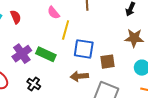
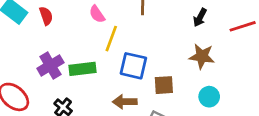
green rectangle: (46, 54) -> (83, 69), turned -36

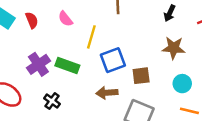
pink semicircle: (97, 14) -> (65, 19), moved
blue square: (133, 66) -> (113, 60), turned -30
green rectangle: (83, 69) -> (67, 66), turned 30

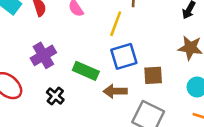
yellow line: (91, 37) -> (116, 24), moved
green rectangle: (67, 66) -> (86, 71), moved

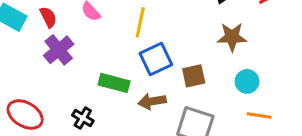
purple cross: (43, 55) -> (59, 50), moved

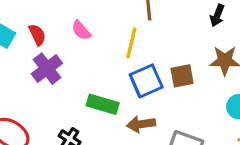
brown square: (194, 76) -> (182, 76), moved

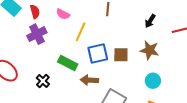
pink semicircle: (81, 30) -> (63, 14), turned -32
yellow line: (131, 43) -> (81, 32), moved

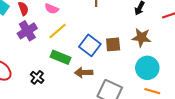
yellow line: (81, 32) -> (58, 31), moved, turned 30
blue square: (98, 54) -> (90, 45), turned -35
cyan circle: (153, 81) -> (147, 68), size x1.5

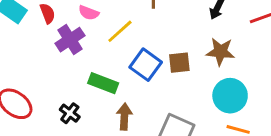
purple cross: (27, 31) -> (70, 40), moved
yellow line: (58, 31) -> (120, 31), moved
brown arrow: (84, 73) -> (124, 117), moved, turned 96

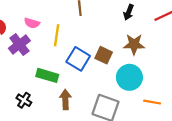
yellow line: (120, 31) -> (57, 35), turned -35
brown square: (179, 63) -> (104, 55), turned 36
cyan circle: (230, 96) -> (129, 77), moved

